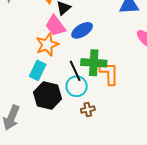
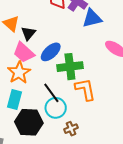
green cross: (94, 63) -> (70, 67), moved

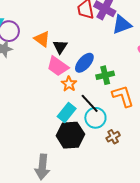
green cross: (70, 67) -> (105, 75), size x0.7
orange star: (19, 72) -> (69, 84), moved, size x0.7
cyan rectangle: (15, 100) -> (67, 112), moved, turned 30

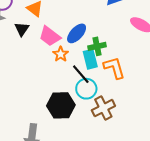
black triangle: (60, 47) -> (22, 29), moved
cyan rectangle: (67, 112) -> (90, 59), moved, turned -54
brown cross: (113, 137) -> (103, 108), size x1.6

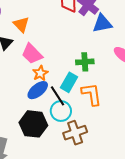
blue ellipse: (77, 33) -> (38, 90), moved
green cross: (97, 46) -> (85, 62), moved
cyan rectangle: (90, 59) -> (69, 82), turned 36

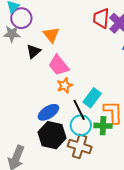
green cross: (85, 62) -> (103, 126), moved
blue ellipse: (38, 90) -> (48, 112), moved
brown cross: (75, 133) -> (80, 146), moved, turned 30

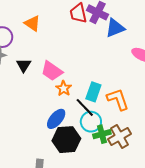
orange triangle: (51, 35) -> (32, 23), moved
green cross: (103, 126) -> (102, 134), moved
brown cross: (80, 146) -> (120, 136), moved, turned -30

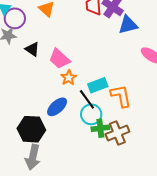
black triangle: (24, 65) -> (32, 49), turned -35
cyan rectangle: (93, 92) -> (98, 85), turned 42
black hexagon: (66, 140) -> (31, 129), moved

